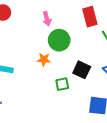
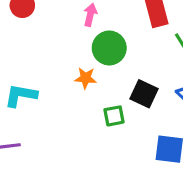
pink arrow: (47, 19) -> (90, 15), turned -152

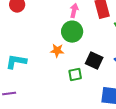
pink arrow: (90, 15) -> (74, 11), moved

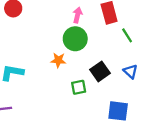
black square: (94, 61) -> (100, 71), turned 30

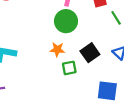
orange star: (58, 60) -> (57, 49), moved

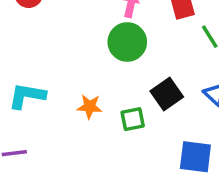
orange star: (57, 49) -> (90, 107), moved

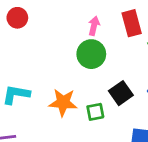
orange star: (90, 107) -> (63, 102), size x1.5

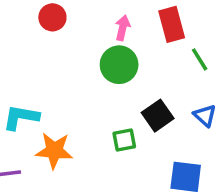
red circle: (17, 18) -> (52, 17), moved
orange star: (63, 102) -> (54, 151), moved

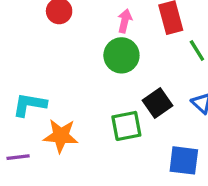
green square: (124, 140) -> (126, 126), size x1.4

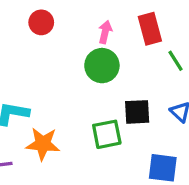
black square: (158, 103) -> (137, 112), turned 32

